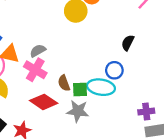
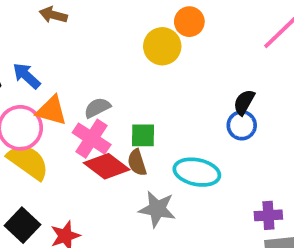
blue circle: (114, 70) -> (242, 125), moved
green square: (80, 90) -> (143, 135), moved
red diamond: (44, 102) -> (107, 166), moved

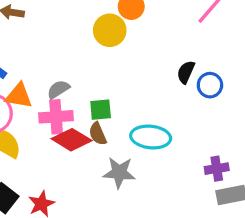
blue circle: (242, 125) -> (210, 85), moved
pink cross: (92, 139) -> (56, 117), turned -32

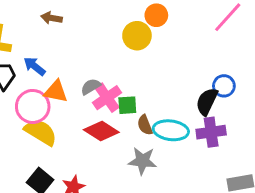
black semicircle: (186, 72) -> (207, 102), moved, size x1.4
pink cross: (56, 117) -> (107, 98), moved, turned -32
brown semicircle: (98, 134) -> (145, 125), moved
purple cross: (217, 169) -> (211, 132), moved, size x1.4

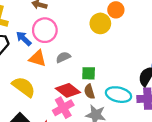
pink cross: (107, 98) -> (63, 108), moved
pink circle: (33, 106) -> (45, 30), moved
brown semicircle: (145, 125) -> (89, 92), moved

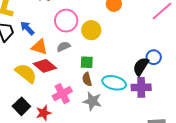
yellow circle: (100, 23) -> (91, 30), moved
pink circle: (45, 30) -> (66, 21), moved
red diamond: (68, 90) -> (45, 66), moved

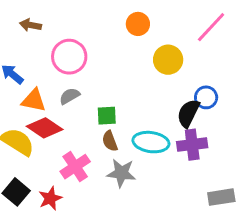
yellow circle: (91, 30) -> (168, 60), moved

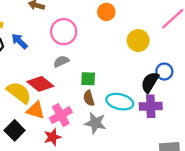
orange circle: (138, 24) -> (106, 12), moved
orange triangle: (34, 100) -> (36, 110), moved
red star: (50, 198) -> (52, 137), moved

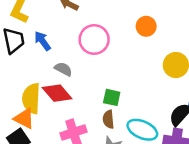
gray semicircle: (61, 61) -> (63, 69), moved, turned 42
yellow semicircle: (19, 93) -> (31, 98), turned -135
orange triangle: (36, 110) -> (24, 118), moved

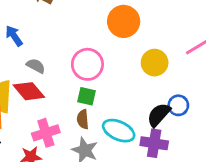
orange circle: (146, 26) -> (124, 21), size x1.5
pink circle: (94, 39) -> (87, 64), moved

